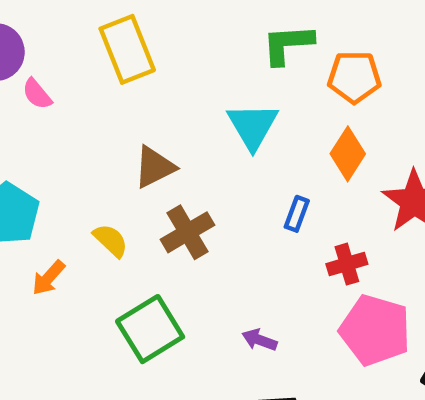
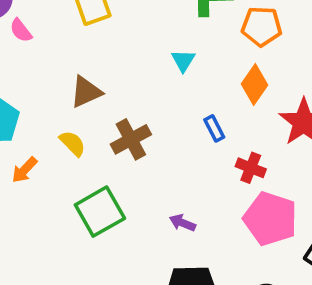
cyan triangle: (253, 126) -> (183, 61), size x0.6
brown triangle: (154, 167) -> (86, 92), moved
blue rectangle: (297, 214) -> (214, 128), turned -50
red cross: (347, 264) -> (251, 168), turned 36

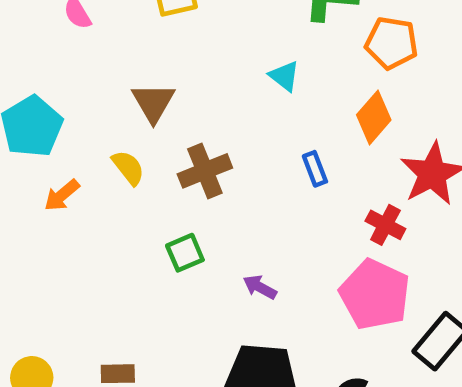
cyan triangle: (183, 61) -> (284, 76), turned -30
brown triangle: (86, 92) -> (153, 103), turned -42
red cross: (251, 168) -> (385, 225), moved
green square: (100, 212) -> (185, 253), moved, size x0.6

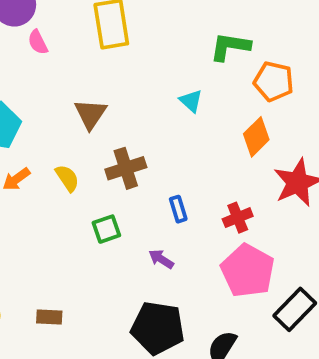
yellow semicircle: (128, 168) -> (67, 178), moved
blue rectangle: (315, 169) -> (178, 209), moved
red cross: (385, 225) -> (238, 218), moved, turned 36

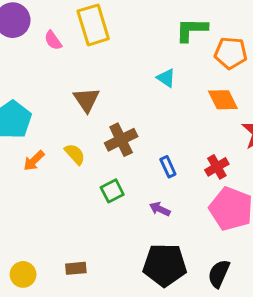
pink semicircle: (38, 42) -> (53, 40), moved
orange diamond: (256, 137) -> (223, 100), turned -64

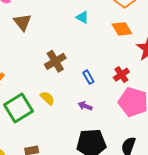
brown triangle: (86, 100) -> (22, 22), moved
yellow semicircle: (75, 154) -> (47, 98), moved
green square: (112, 191) -> (19, 108), moved, size x1.8

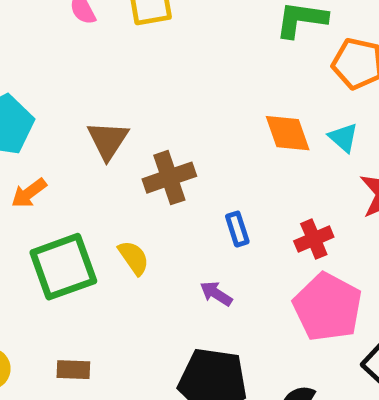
cyan triangle: (82, 17) -> (343, 138), moved
brown triangle: (22, 22) -> (108, 140), moved
orange diamond: (122, 29) -> (288, 133), moved

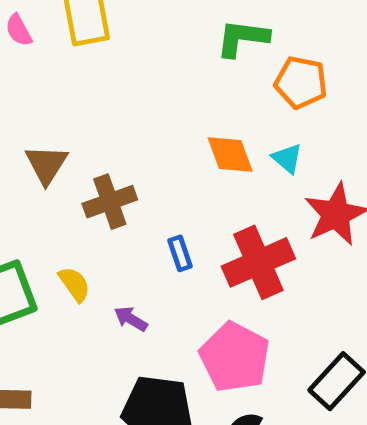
red cross: (314, 239) -> (258, 262), size x1.8
purple arrow: (216, 294) -> (131, 319), moved
pink pentagon: (328, 307) -> (235, 357), moved

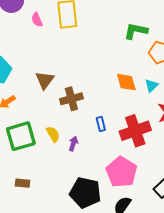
cyan triangle: (287, 158) -> (151, 86), turned 32
purple arrow: (131, 319) -> (73, 144), moved, turned 72

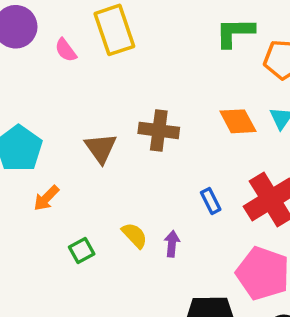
brown cross: (71, 99) -> (159, 130), moved, turned 35
green square: (21, 136) -> (82, 251), size x0.5

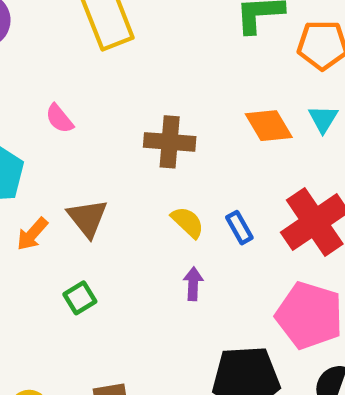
pink semicircle: (66, 50) -> (59, 119), moved
brown triangle: (101, 148) -> (87, 218), moved
yellow semicircle: (134, 235) -> (188, 222), moved

